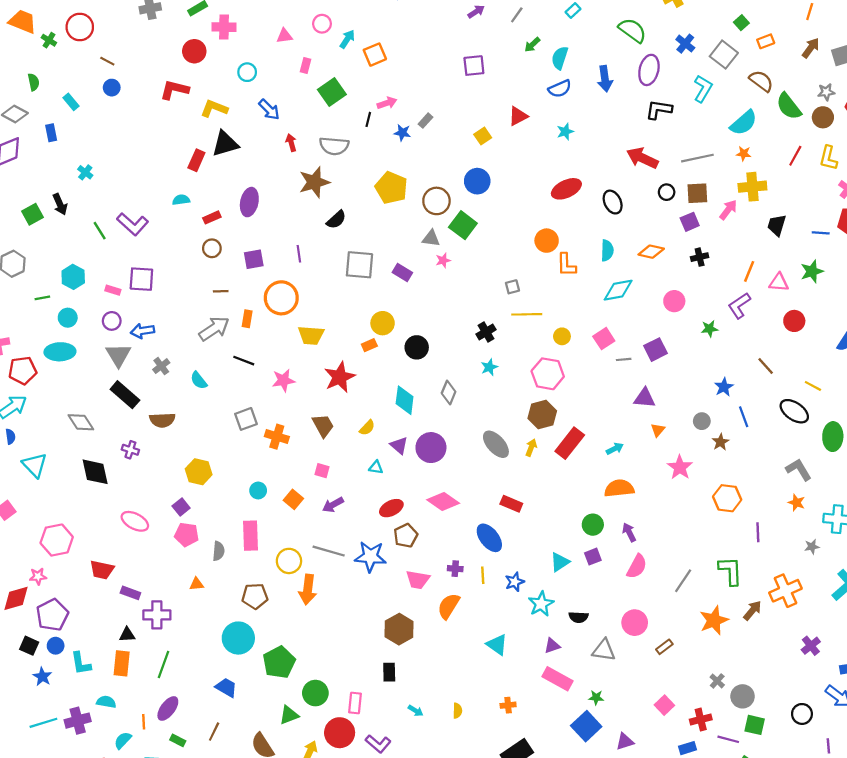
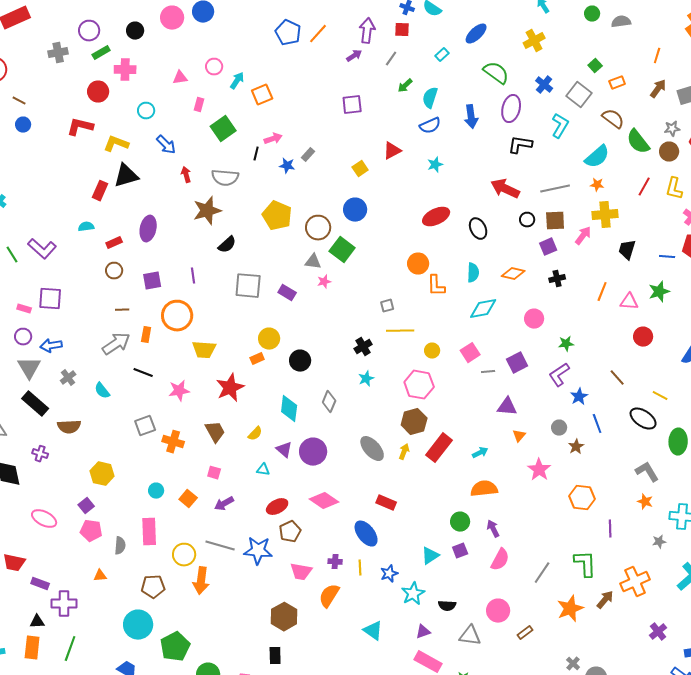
purple L-shape: (739, 306) -> (559, 375), moved

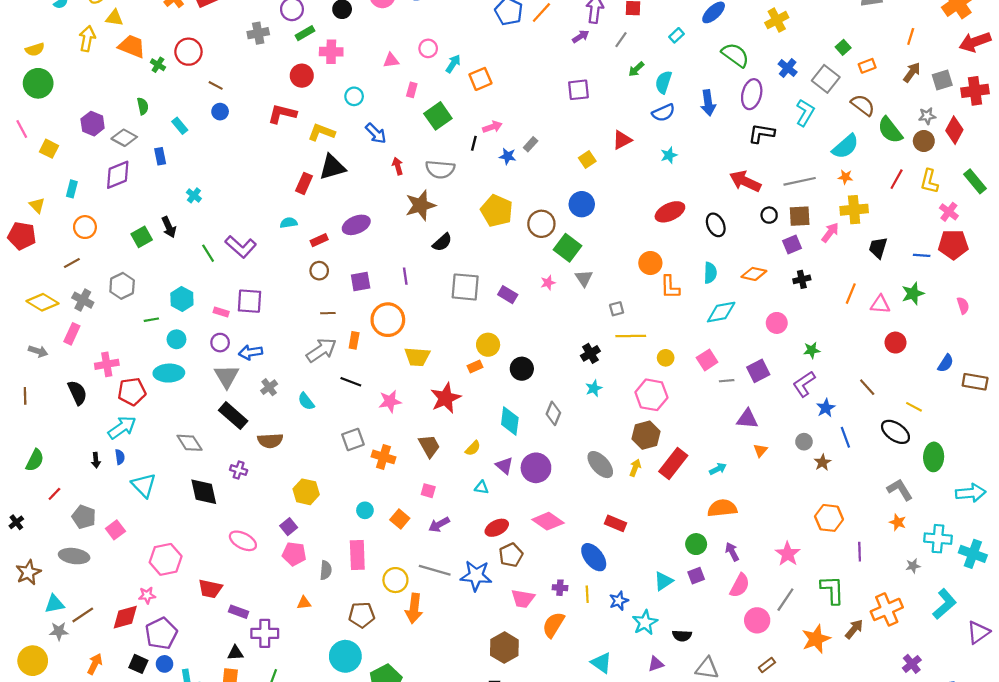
purple ellipse: (148, 229) -> (356, 225), turned 55
gray triangle: (313, 262) -> (584, 278), moved, turned 48
pink star: (539, 470) -> (788, 554), moved
pink circle: (498, 611) -> (757, 620), moved

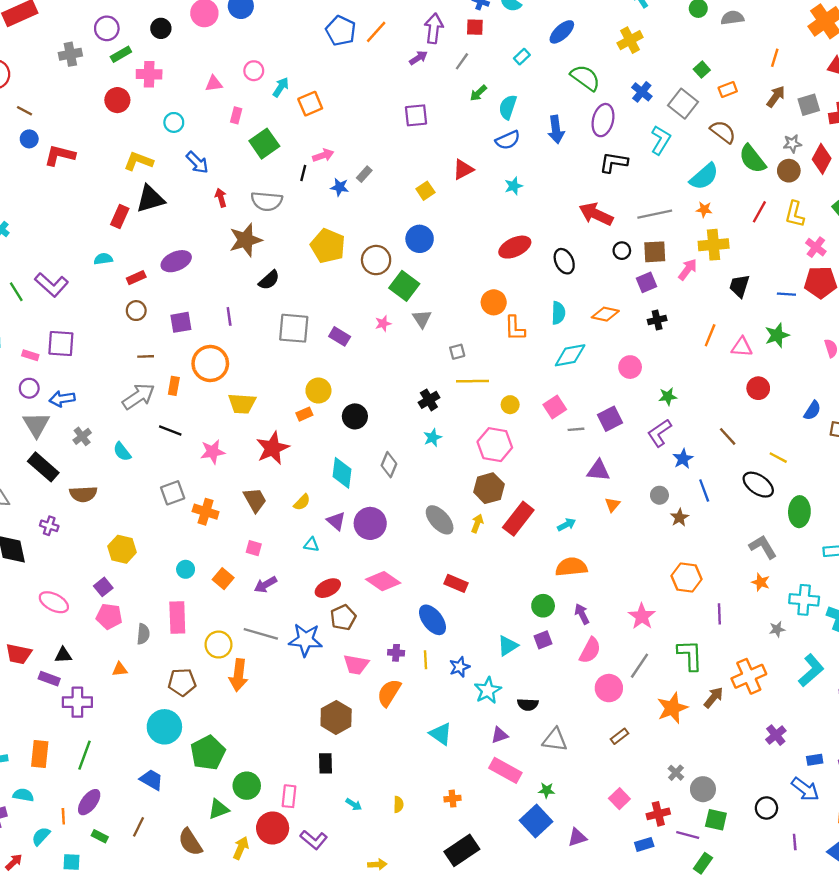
red L-shape: (282, 114) -> (60, 155), moved
black triangle: (235, 653) -> (63, 655), moved

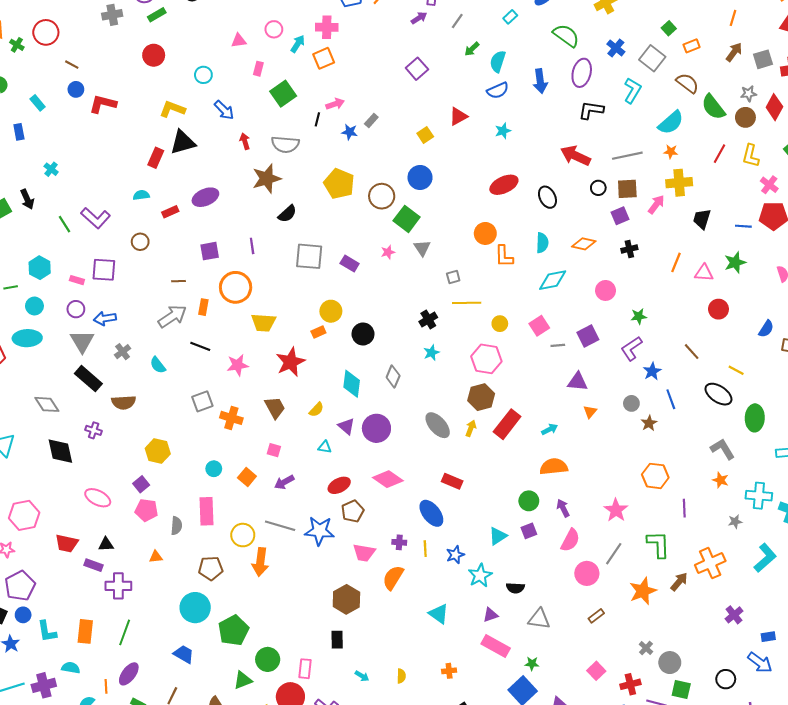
pink cross: (149, 74) -> (327, 27), moved
purple square: (416, 115) -> (417, 69), turned -35
brown circle: (136, 311) -> (140, 242), moved

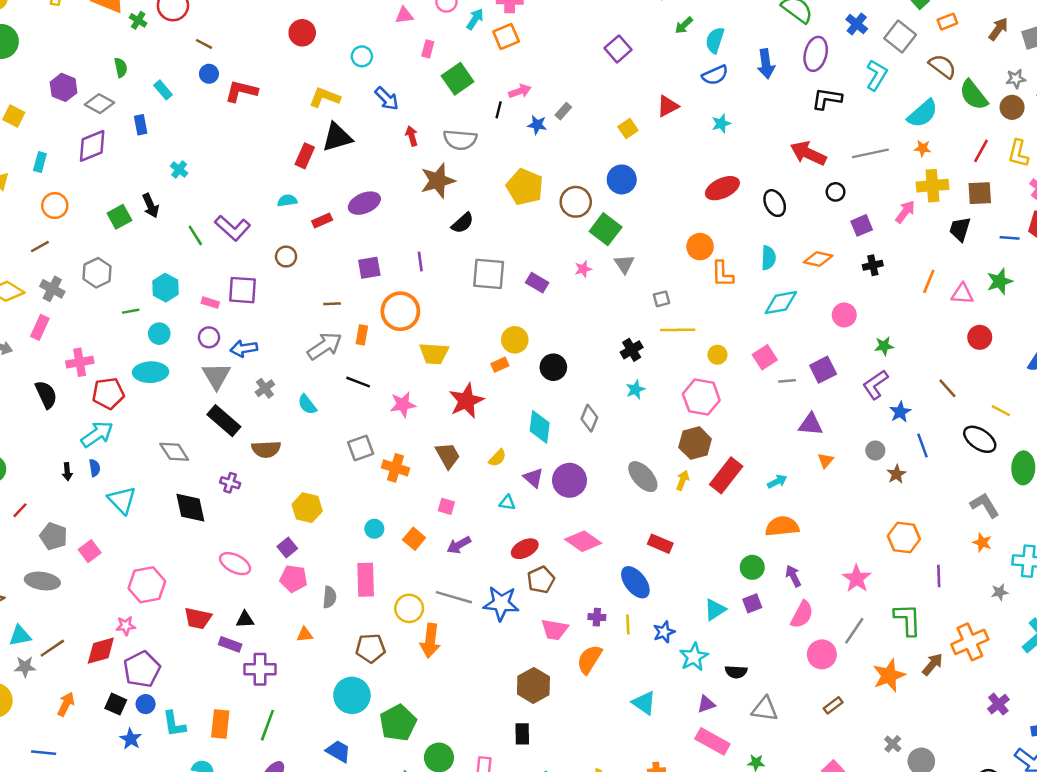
brown square: (627, 189) -> (980, 193), moved

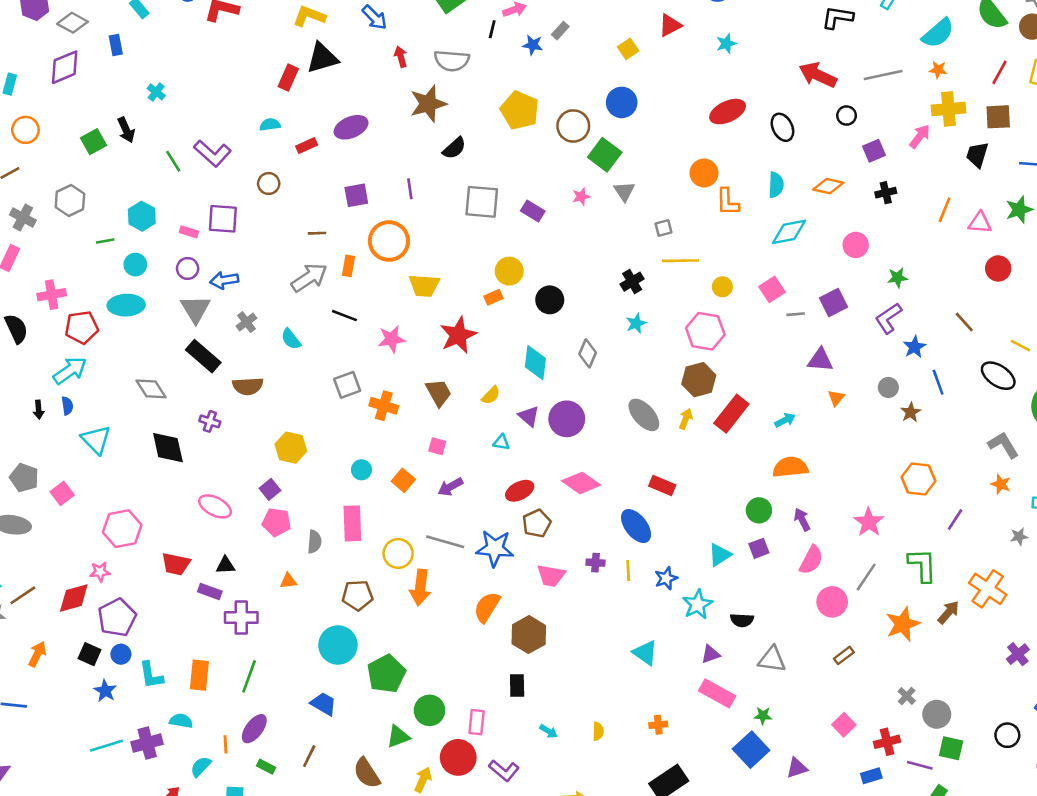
purple line: (939, 576) -> (955, 519), turned 35
orange cross: (970, 642) -> (988, 589), turned -32
orange semicircle: (589, 659) -> (487, 607), moved

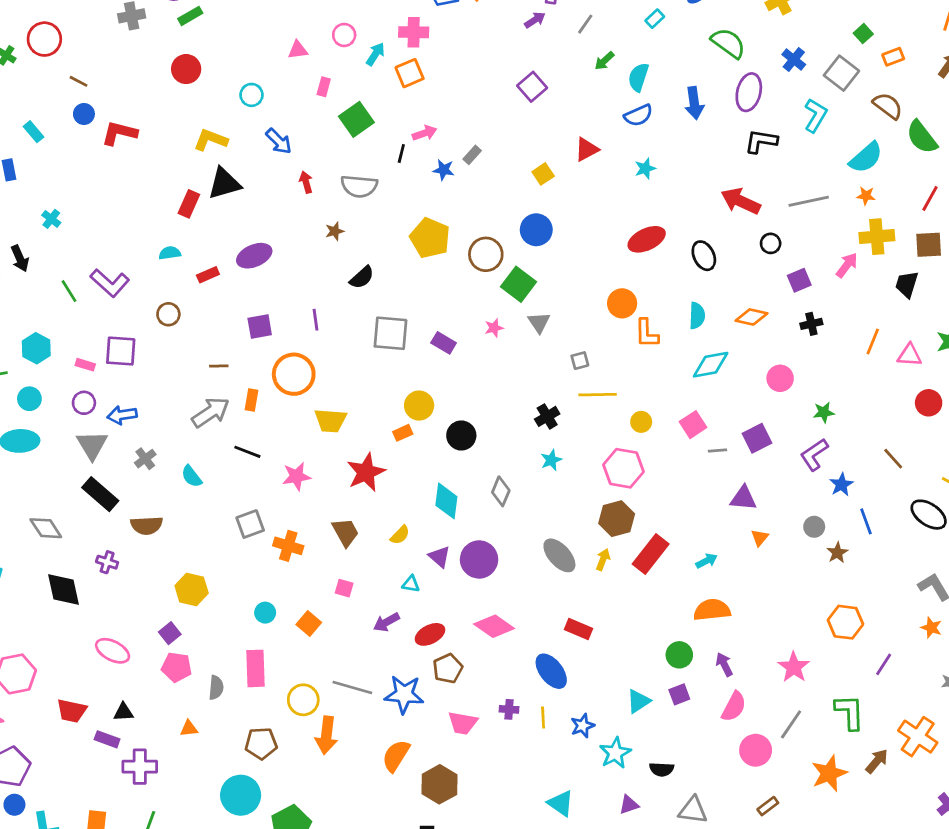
brown star: (428, 104) -> (335, 231), size x0.5
purple arrow: (450, 487) -> (386, 622), moved

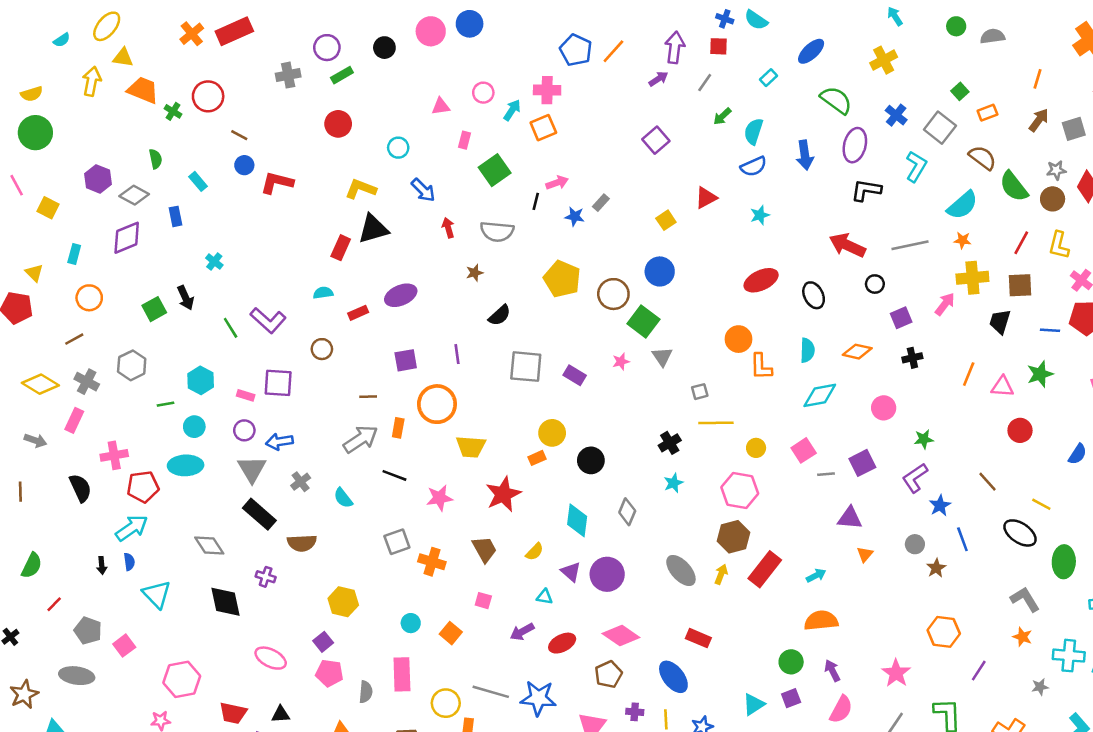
brown pentagon: (448, 668) -> (608, 674), moved

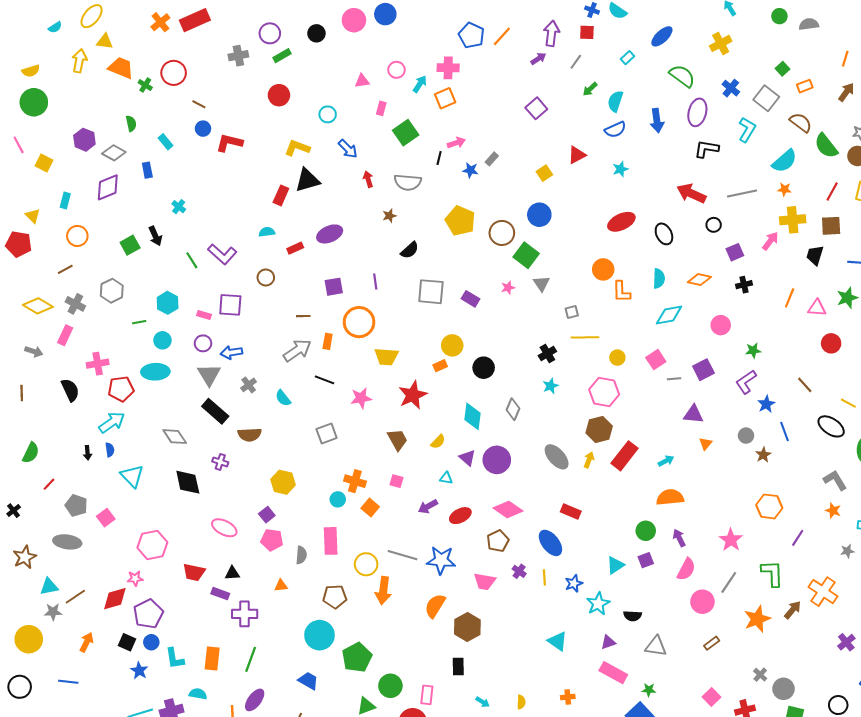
orange cross: (432, 562) -> (355, 481), moved
purple cross: (635, 712) -> (519, 571), turned 32

